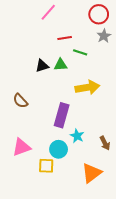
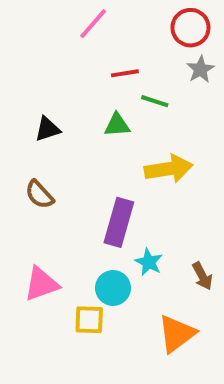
black triangle: (42, 66) -> (47, 129), moved

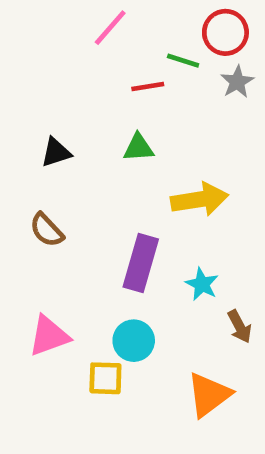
green line: (155, 101) -> (183, 61), moved
cyan star: (149, 262) -> (202, 284), moved

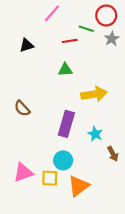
black triangle: (56, 152) -> (27, 45), moved
pink triangle: (49, 336) -> (23, 173), moved
orange triangle: (209, 395) -> (79, 186), moved

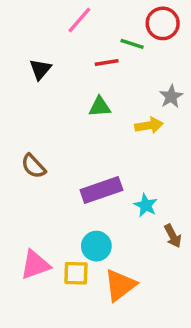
gray star: (112, 39) -> (171, 97), moved
black triangle: (27, 45) -> (40, 69), turned -32
yellow arrow: (94, 94) -> (149, 125), moved, size x0.7
purple rectangle: (66, 124) -> (101, 190), turned 55

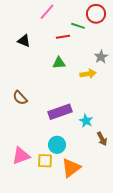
black triangle: (40, 69) -> (24, 41), turned -48

